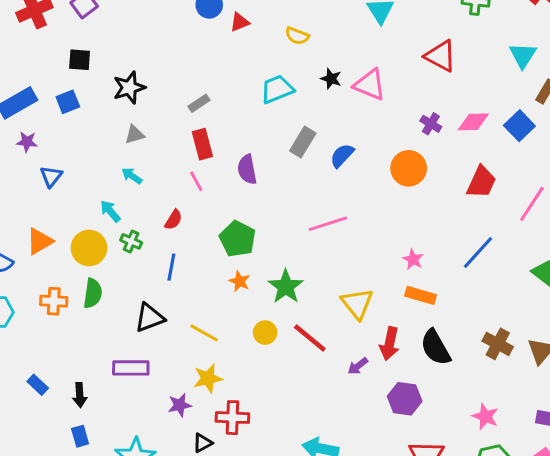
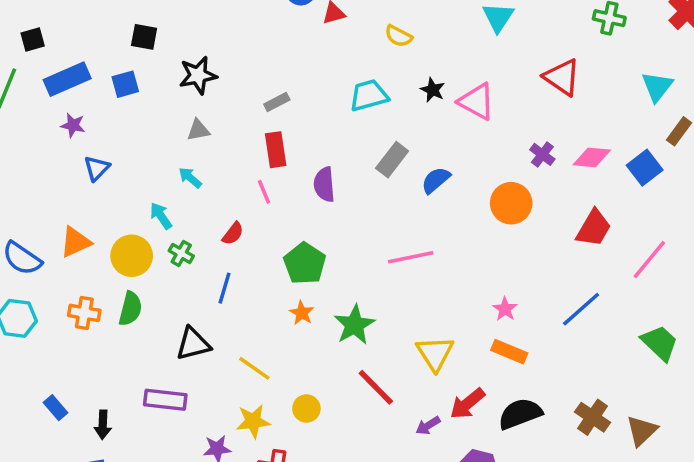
yellow circle: (265, 333) -> (306, 408), moved
red arrow: (389, 344) -> (467, 404), turned 32
black semicircle: (436, 347) -> (520, 414), turned 93

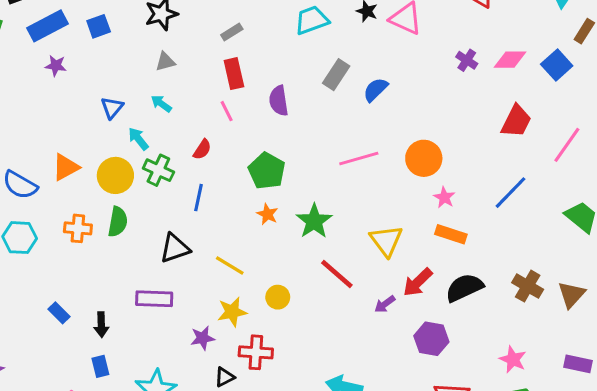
blue triangle: (97, 168) -> (112, 108), moved
orange circle: (511, 203) -> (424, 158), moved
green cross: (181, 253) -> (158, 170), size x1.4

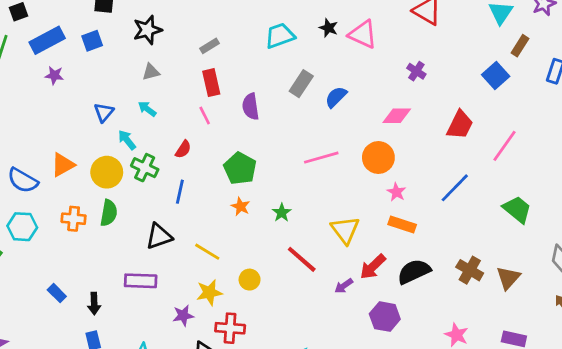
pink diamond: (510, 60) -> (397, 116), moved
green star: (314, 221) -> (282, 213), size x0.6

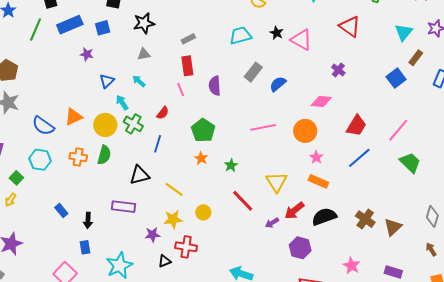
purple star: (54, 75) -> (87, 54), moved
red trapezoid: (460, 125) -> (356, 126), moved
green trapezoid: (517, 209) -> (410, 163), moved

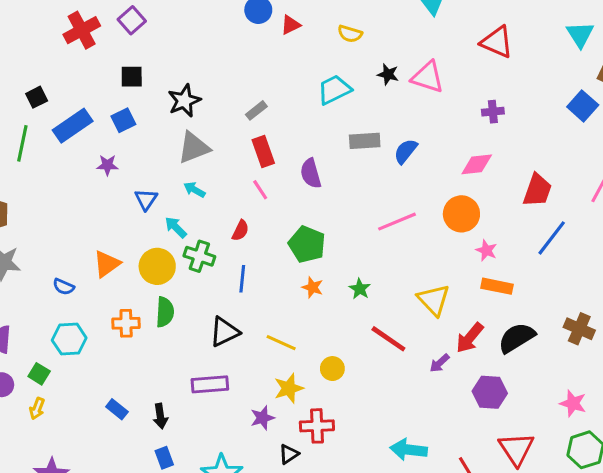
gray triangle: (144, 54) -> (194, 148), size x1.6
purple cross: (338, 70) -> (493, 112), turned -32
gray rectangle: (253, 72) -> (365, 141), turned 60
blue semicircle: (43, 126) -> (64, 287), size x0.6

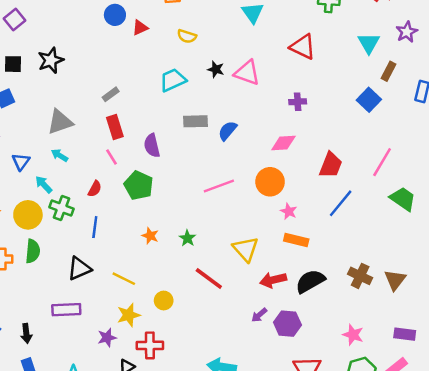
black star: (184, 101) -> (51, 60), moved
green pentagon: (307, 244) -> (139, 186), moved
red arrow: (470, 338) -> (273, 280), turned 35
purple arrow: (439, 363) -> (259, 315), moved

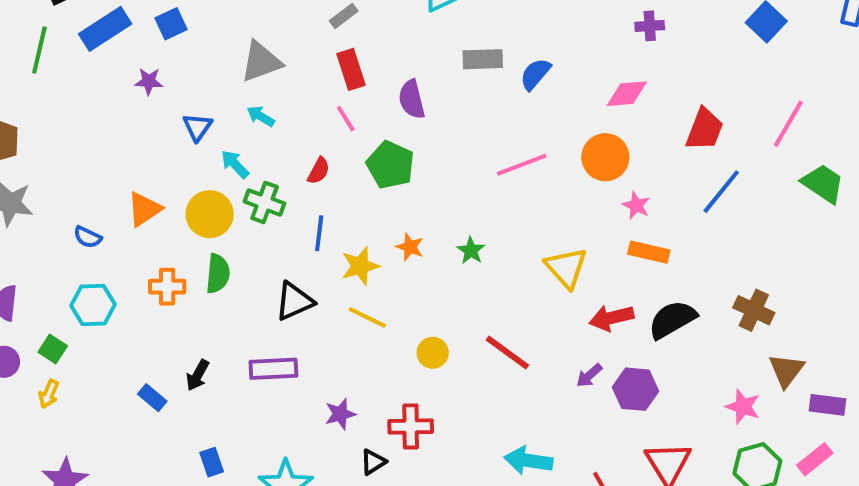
red line: (209, 279) -> (507, 352), moved
brown triangle: (395, 280) -> (786, 370), moved
yellow star: (129, 315) -> (360, 266), moved
black arrow: (26, 333) -> (198, 375), moved, turned 36

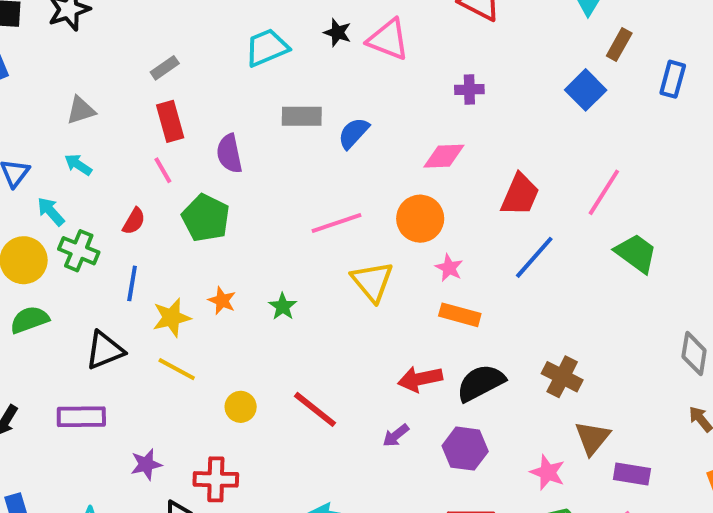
gray triangle: (261, 62) -> (81, 110), size x0.7
yellow triangle: (566, 268) -> (372, 282), moved
green semicircle: (218, 274) -> (30, 320), turned -117
purple hexagon: (636, 389) -> (465, 449), moved

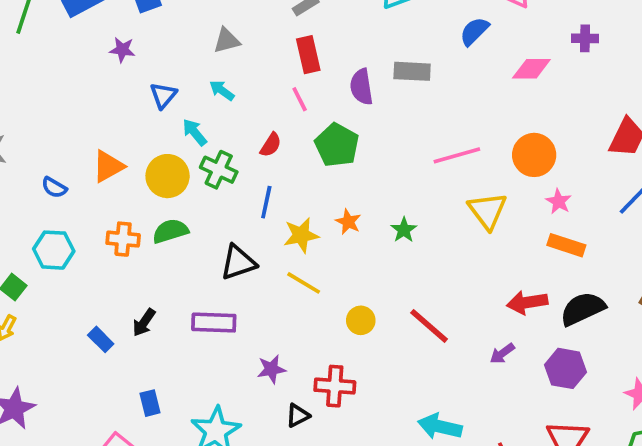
gray rectangle: (302, 116) -> (412, 71), moved
blue semicircle: (354, 133) -> (474, 31), moved
pink diamond: (444, 156) -> (531, 69), moved

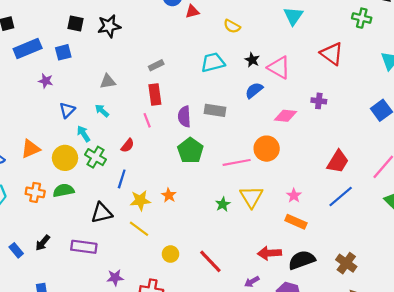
green pentagon: (337, 145) -> (190, 151), moved
orange circle: (534, 155) -> (267, 149), moved
green star: (404, 230) -> (223, 204), moved

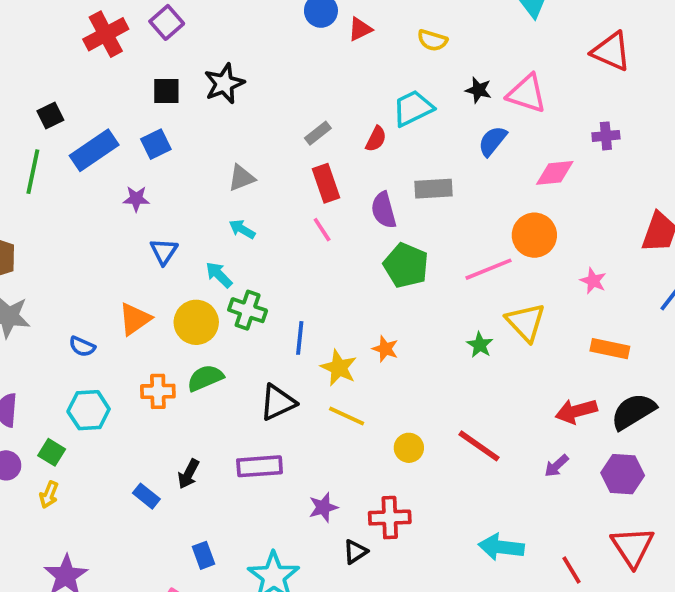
blue triangle: (67, 110) -> (164, 251), moved
red semicircle: (128, 146) -> (376, 139), moved
pink star: (294, 195) -> (593, 281), moved
yellow star: (140, 200) -> (339, 368), turned -30

